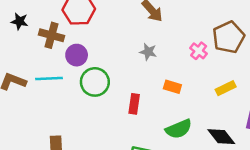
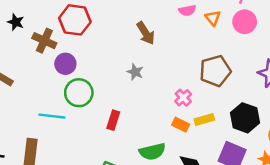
pink cross: (199, 51) -> (183, 98), moved
cyan line: (49, 79) -> (52, 116), moved
orange rectangle: (172, 87) -> (181, 125), moved

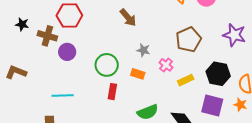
gray star: (135, 72) -> (143, 50), moved
green circle: (79, 93) -> (107, 65), moved
orange rectangle: (181, 125) -> (138, 74), moved

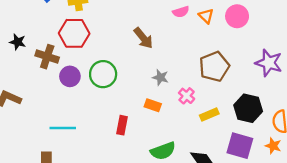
green circle: (107, 65) -> (103, 74), moved

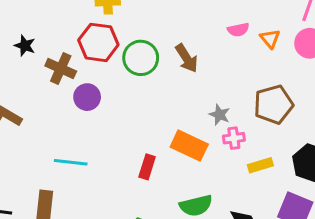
green circle: (103, 74) -> (141, 58), moved
gray star: (160, 77) -> (220, 115), moved
pink cross: (187, 96) -> (234, 138), turned 35
orange rectangle: (153, 105) -> (189, 146), size x1.6

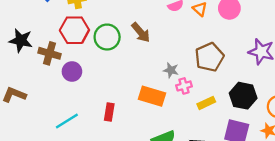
black star: (25, 46) -> (21, 40), size x1.5
cyan line: (71, 162) -> (67, 121), turned -30
red rectangle: (147, 167) -> (109, 112), moved

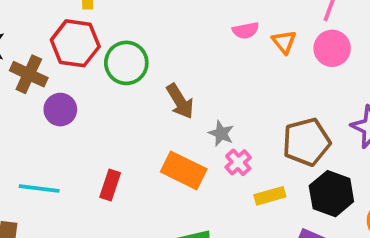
brown arrow: (141, 32) -> (180, 101), moved
brown pentagon: (209, 57) -> (306, 142), moved
pink cross: (184, 86) -> (238, 162), turned -35
cyan line: (67, 121) -> (39, 188), turned 30

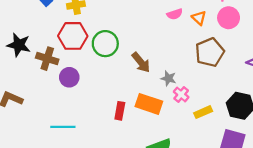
brown pentagon: (306, 142) -> (210, 52), moved
red rectangle: (110, 185) -> (120, 111), moved

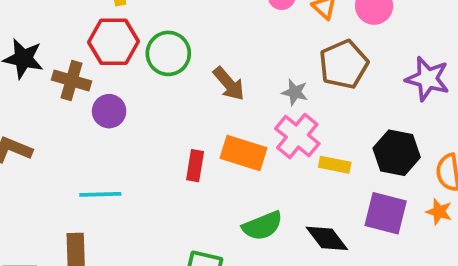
gray star: (168, 78) -> (295, 92), moved
pink cross: (181, 94) -> (297, 136), size x1.6
yellow rectangle: (203, 112) -> (335, 165), turned 36

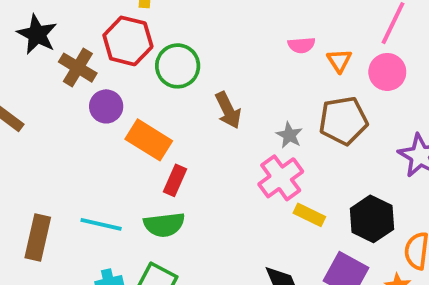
orange rectangle: (244, 153) -> (149, 140), moved
cyan line: (100, 194) -> (101, 224), moved
green semicircle: (262, 226) -> (164, 225), moved

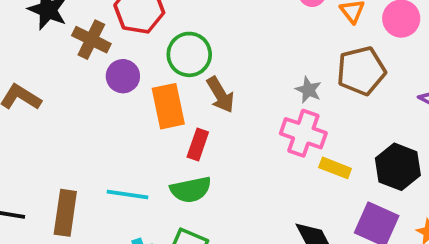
green circle: (178, 66) -> (189, 54), moved
brown arrow: (228, 110) -> (221, 95), moved
orange rectangle: (149, 140) -> (168, 106), turned 51
pink cross: (281, 178) -> (303, 133), turned -30

